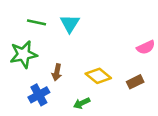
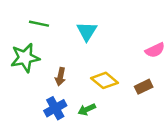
cyan triangle: (70, 24) -> (87, 31), moved
blue cross: (39, 95) -> (55, 108), moved

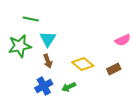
cyan triangle: (87, 31) -> (48, 39), moved
brown arrow: (60, 77) -> (48, 61), turned -32

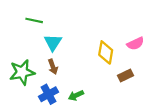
green star: (20, 46) -> (22, 72), moved
yellow diamond: (83, 64) -> (106, 52), moved, turned 60

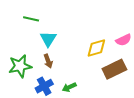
yellow diamond: (106, 52) -> (96, 48), turned 65
brown rectangle: (126, 76) -> (114, 69), size x1.6

